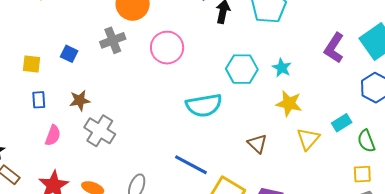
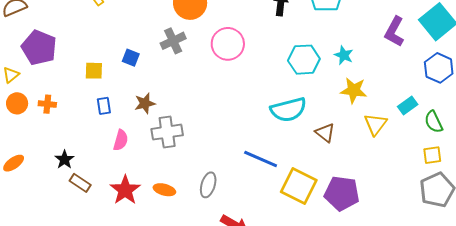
cyan semicircle: (204, 105) -> (288, 110), moved
gray cross: (100, 131) -> (167, 132), turned -36

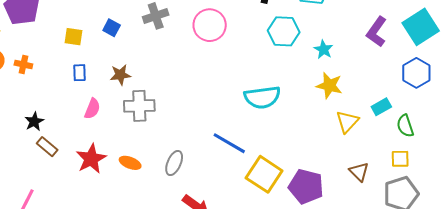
cyan hexagon: (304, 60) -> (284, 31), moved
brown triangle: (325, 133) -> (359, 172), moved

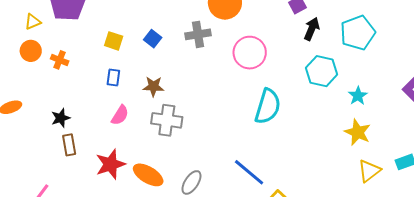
cyan semicircle: (262, 97) -> (268, 106), moved, turned -75
brown rectangle: (47, 147) -> (69, 145), turned 30
orange ellipse: (130, 163) -> (148, 175), size x1.4

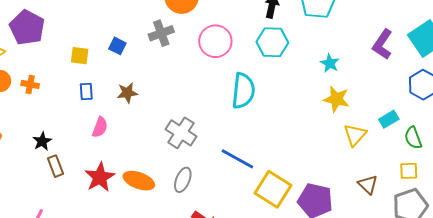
cyan hexagon: (322, 71) -> (272, 42), moved
gray cross: (167, 120) -> (181, 133), moved, turned 36

